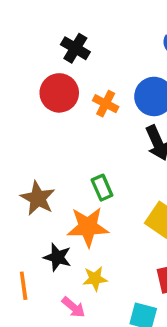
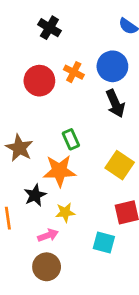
red circle: (59, 93) -> (39, 81), moved
black star: (57, 257) -> (35, 195), turned 30
pink arrow: (74, 307) -> (48, 235), turned -60

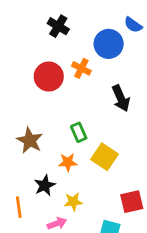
blue circle: (112, 66) -> (109, 44), moved
yellow square: (120, 165) -> (105, 157), moved
orange star: (59, 171) -> (68, 162), size x0.6

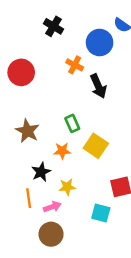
red circle: (49, 77) -> (21, 72), moved
black arrow: (121, 98) -> (98, 86), moved
orange line: (19, 207) -> (29, 198), moved

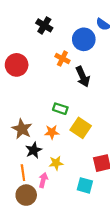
green rectangle: (72, 123) -> (60, 109), turned -48
brown star: (27, 131) -> (22, 129), moved
pink arrow: (52, 207) -> (43, 180), turned -56
brown circle: (51, 234) -> (26, 195), moved

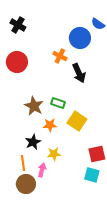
black cross: (44, 25) -> (18, 25), moved
brown star: (22, 129) -> (34, 106), moved
cyan square: (85, 185) -> (92, 175), moved

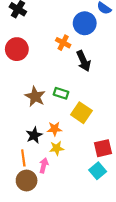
orange star: (50, 125) -> (55, 129), moved
cyan square: (92, 175) -> (98, 171), turned 35

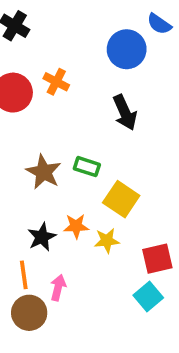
orange cross: (63, 43) -> (56, 82), moved
yellow star: (57, 148) -> (107, 241), moved

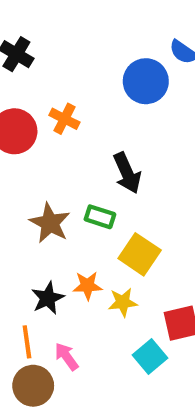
black arrow: (125, 112) -> (127, 173), moved
pink arrow: (58, 288) -> (67, 357), turned -50
cyan square: (148, 297) -> (150, 357), moved

